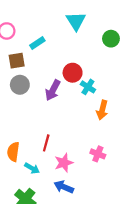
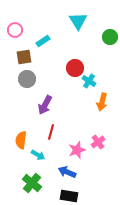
purple arrow: (53, 90) -> (45, 105), moved
pink cross: (98, 154) -> (98, 142), turned 32
pink star: (64, 163) -> (77, 150), moved

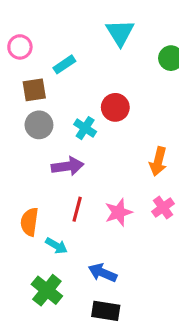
cyan cross: (89, 81) -> (85, 128), moved
purple arrow: (45, 105) -> (68, 166), turned -126
pink cross: (98, 142) -> (163, 208), moved
pink star: (77, 150) -> (118, 212), moved

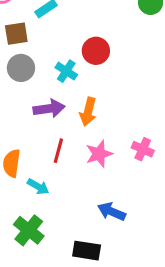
orange arrow: (158, 161) -> (88, 112), moved
pink cross: (163, 208) -> (143, 149), turned -30
blue arrow: (103, 273) -> (112, 212), moved

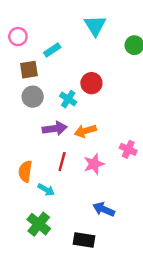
orange arrow: (88, 112) -> (85, 131), turned 60
pink cross: (143, 149) -> (128, 149), moved

